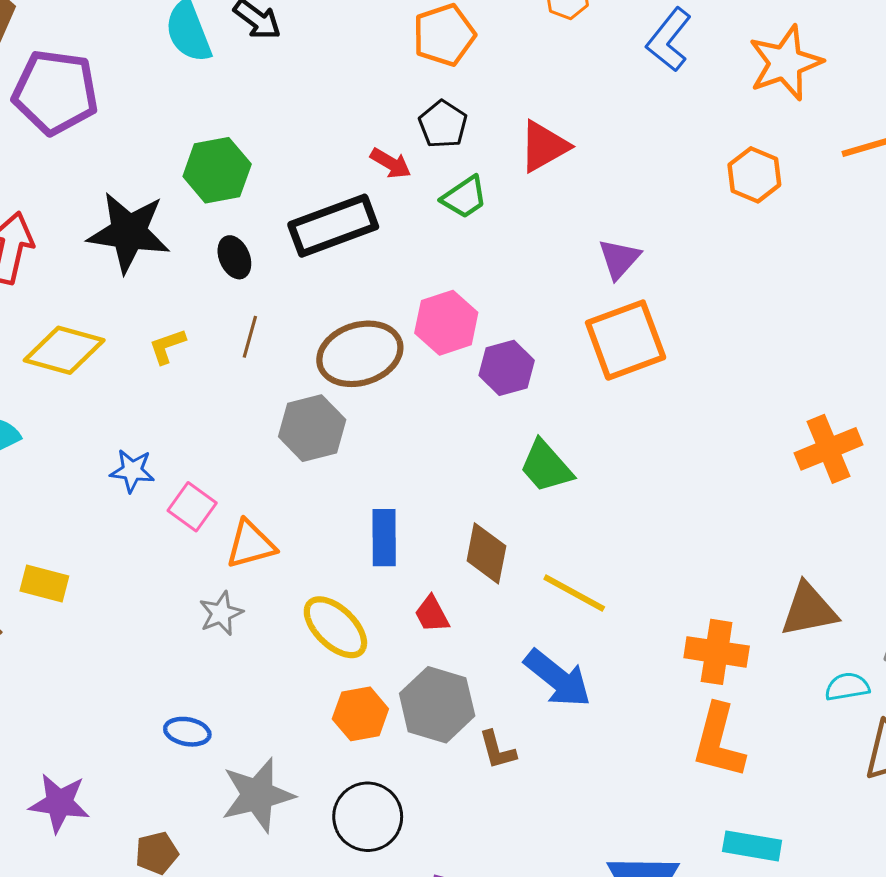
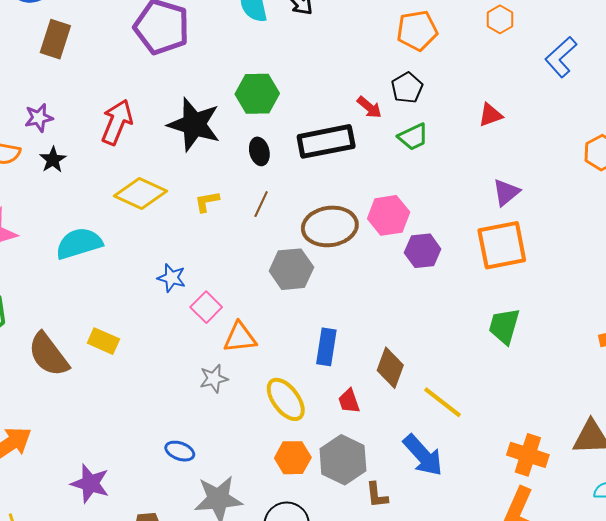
red triangle: (544, 146) -> (490, 115), moved, size x0.7
green trapezoid: (546, 466) -> (504, 326), moved, turned 48

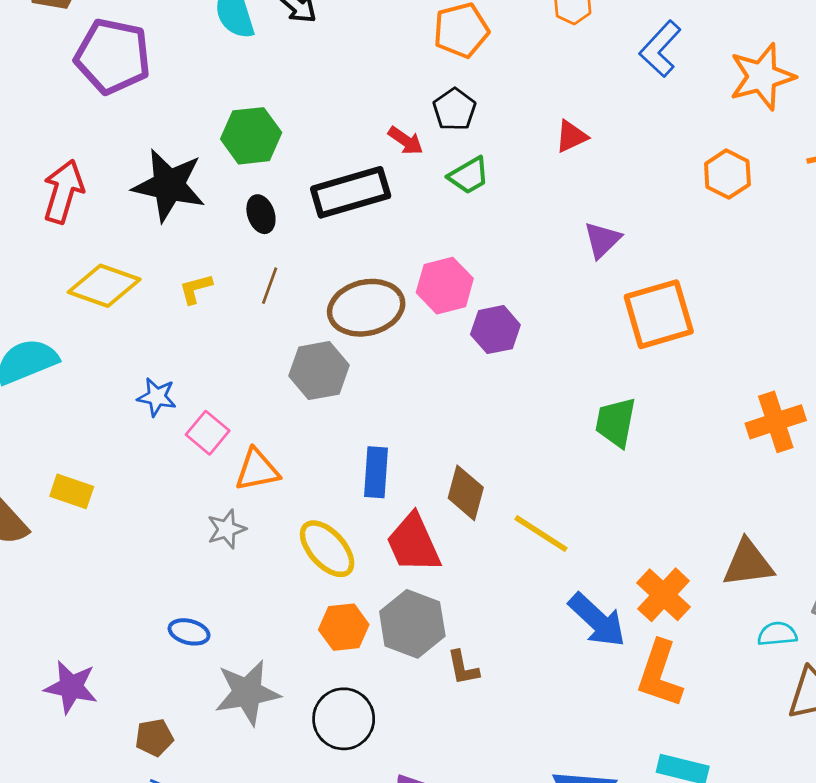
orange square: (502, 245) -> (659, 314), moved
red trapezoid: (349, 401) -> (413, 543), size x1.8
blue arrow: (423, 455) -> (597, 620), moved
orange cross: (528, 455) -> (664, 595), turned 30

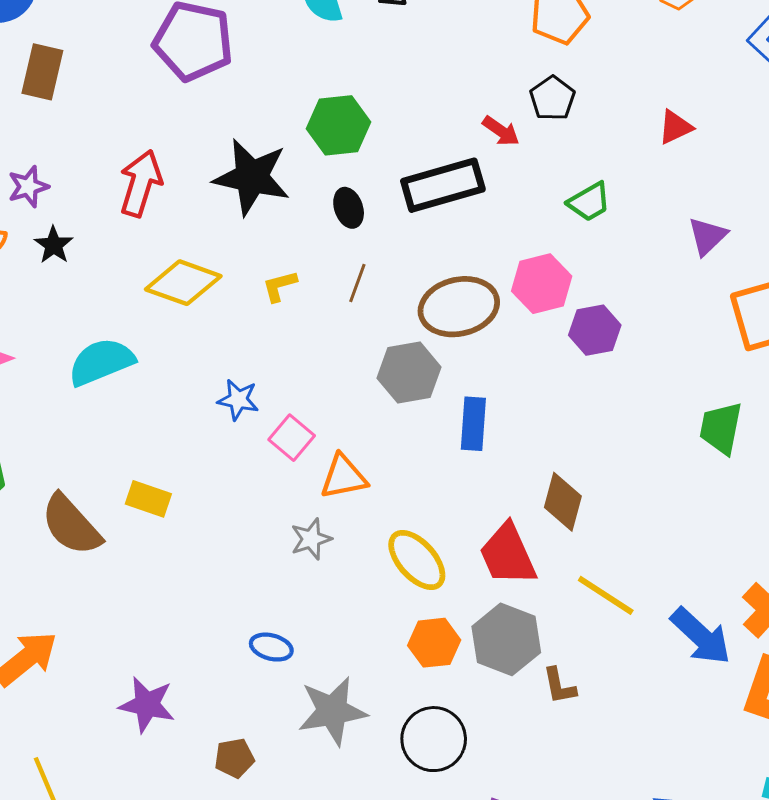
green trapezoid: (469, 176) -> (589, 202), moved
blue rectangle: (376, 472) -> (473, 424), moved
yellow line: (541, 534) -> (606, 595), moved

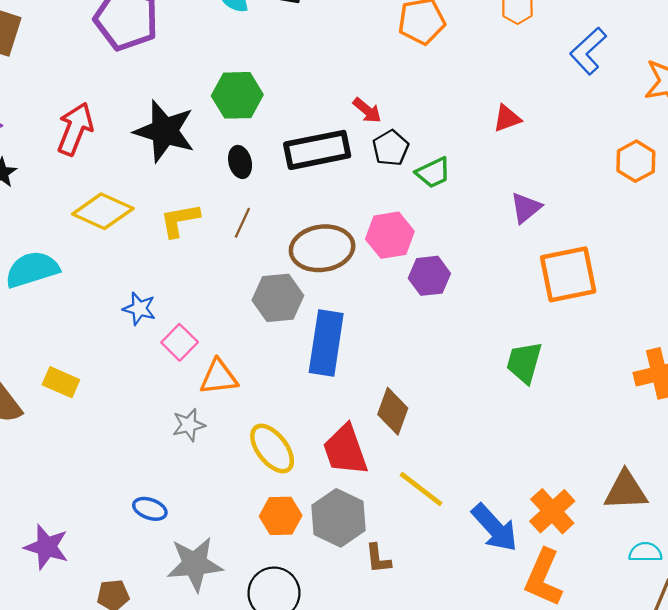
black pentagon: (552, 98) -> (391, 148), moved
yellow L-shape: (280, 286) -> (180, 220), size x1.4
blue rectangle: (473, 424) -> (326, 343), size x1.5

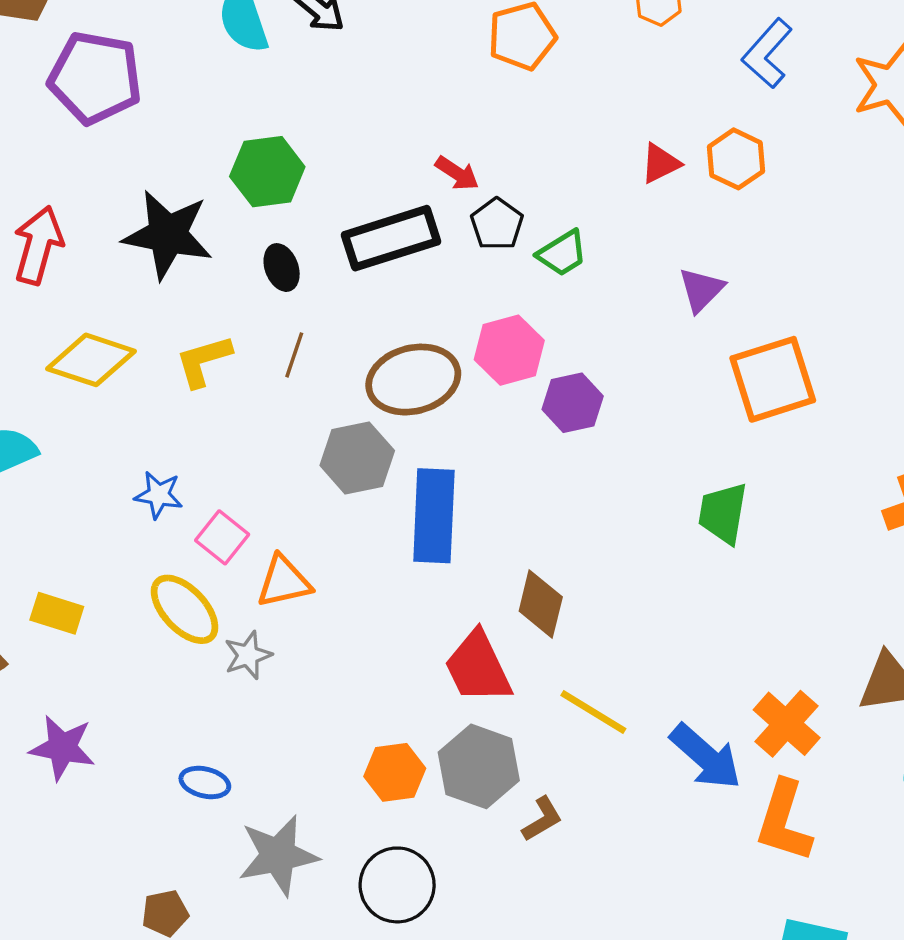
orange hexagon: (636, 161) -> (736, 159), moved
yellow ellipse: (272, 449) -> (185, 609), moved
purple star: (47, 547) -> (62, 748), moved
brown L-shape: (378, 559) -> (542, 819), turned -108

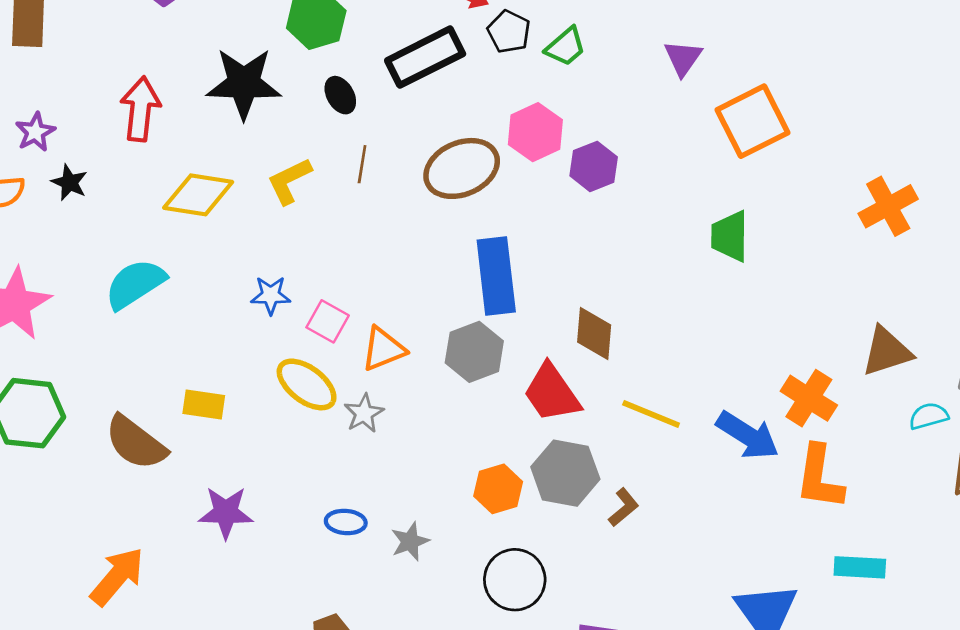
gray hexagon: (357, 458) -> (474, 352), moved
gray star: (278, 855) -> (410, 541), moved, size x0.6

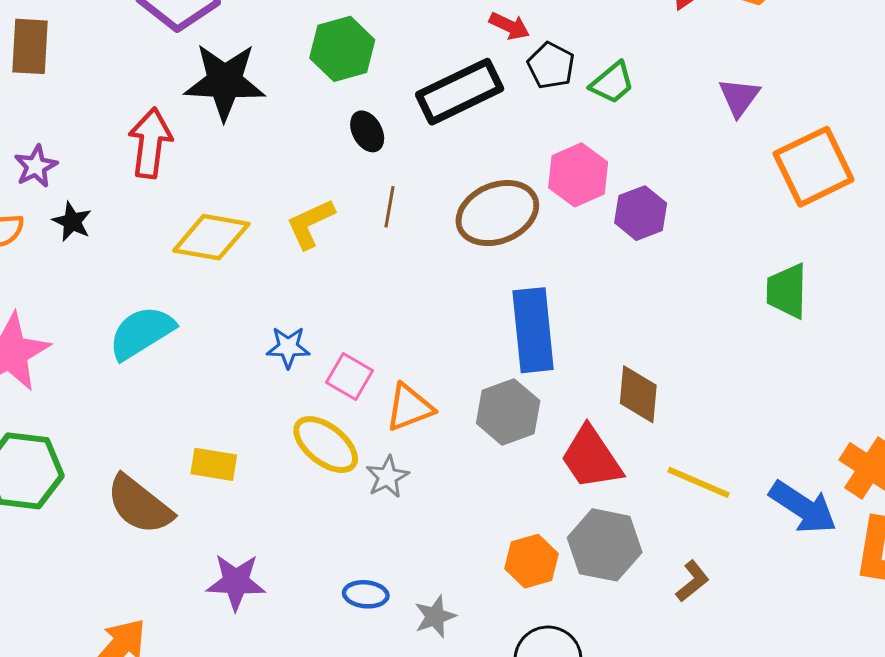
black star: (244, 83) -> (225, 82), moved
brown L-shape: (624, 507) -> (692, 581), moved

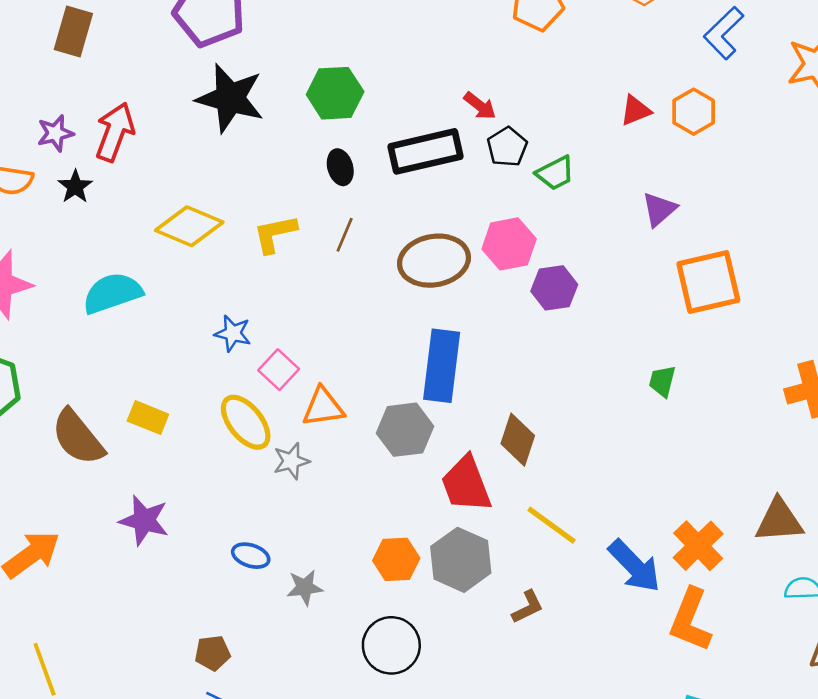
red arrow: (150, 143) -> (115, 132), moved
green trapezoid: (787, 291) -> (662, 381), size x0.7

